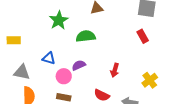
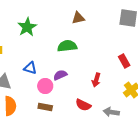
green star: (59, 20) -> (27, 27), moved
red rectangle: (143, 36) -> (124, 61), moved

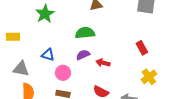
purple semicircle: (60, 75) -> (83, 55), moved
red arrow: (96, 80) -> (103, 63), moved, turned 88

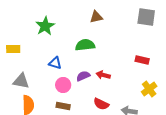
red rectangle: (142, 48) -> (142, 60), turned -48
blue triangle: (48, 55) -> (55, 63), moved
purple semicircle: (83, 55) -> (83, 76), moved

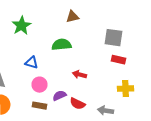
gray square: (146, 17) -> (114, 38), moved
purple semicircle: (83, 76) -> (60, 96), moved
yellow cross: (149, 89) -> (126, 89), turned 35

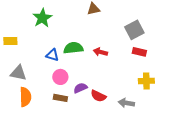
gray square: (114, 38) -> (134, 30), turned -36
green semicircle: (62, 45) -> (73, 48), moved
red arrow: (80, 75) -> (100, 52), moved

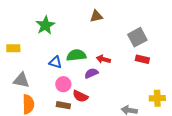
yellow cross: (146, 81) -> (157, 98), moved
purple semicircle: (80, 88) -> (91, 73), moved
red semicircle: (98, 96) -> (80, 96), moved

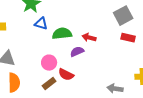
blue triangle: (55, 62) -> (41, 24), moved
brown rectangle: (63, 105) -> (49, 84), turned -48

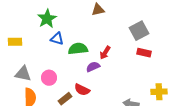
red arrow: (89, 38) -> (105, 53), turned -72
pink circle: (49, 63) -> (49, 78), moved

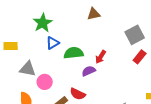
blue triangle: (57, 39) -> (53, 43), turned -48
red rectangle: (144, 53) -> (140, 57), turned -64
gray triangle: (23, 74) -> (28, 69), moved

